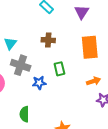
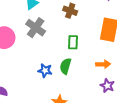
blue star: (39, 83) -> (45, 70), moved
green semicircle: (24, 114) -> (65, 66), moved

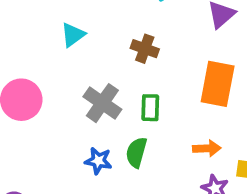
gray cross: (36, 28) -> (102, 103), moved

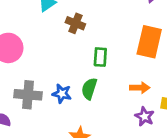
brown cross: (145, 49) -> (75, 23), moved
gray cross: (102, 103) -> (28, 95), moved, turned -32

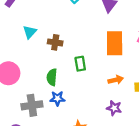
green semicircle: (89, 89) -> (52, 77), moved
purple star: (145, 116) -> (114, 108), moved

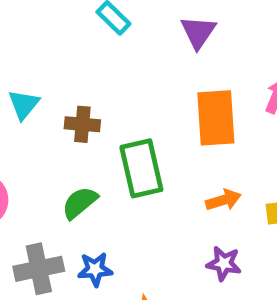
green rectangle: (80, 64) -> (141, 168), size x1.6
green semicircle: (52, 77) -> (80, 203), turned 49
blue star: (57, 98) -> (95, 269), moved

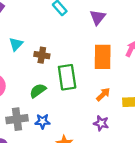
orange arrow: (223, 200) -> (103, 94), turned -32

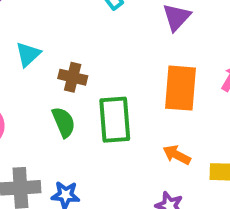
green semicircle: (38, 91) -> (64, 122), moved, turned 98
orange arrow: (103, 94) -> (177, 155), turned -112

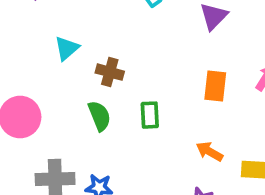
orange rectangle: (181, 88) -> (215, 86), size x0.7
green rectangle: (115, 120) -> (150, 115), size x0.6

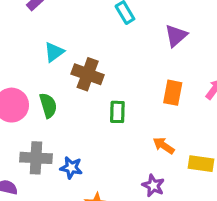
brown cross: (110, 72) -> (88, 74), size x1.4
green semicircle: (99, 116) -> (48, 105), moved

